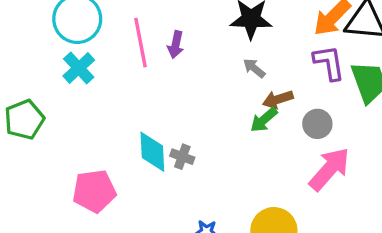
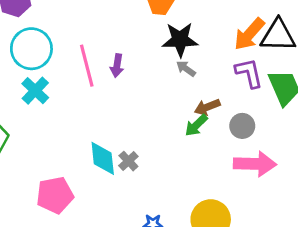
gray arrow: (254, 68) -> (186, 69), moved
gray cross: (182, 157) -> (128, 161), turned 30
pink arrow: (329, 169) -> (255, 164), turned 54

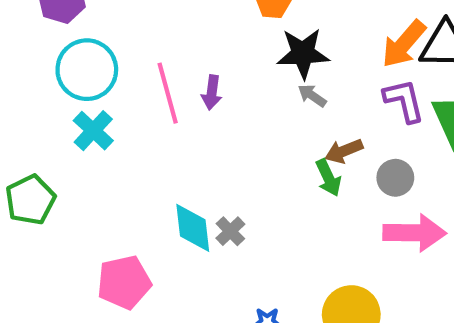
green arrow: (196, 125) -> (328, 178), turned -70

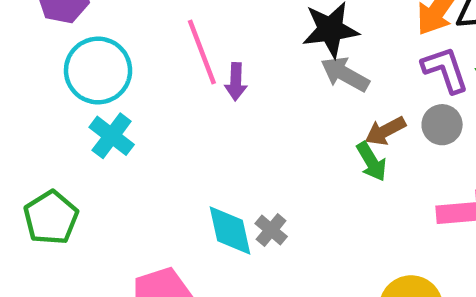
pink line: (168, 93) -> (202, 52), moved
gray arrow: (312, 96) -> (345, 74), size x1.5
gray circle: (395, 178) -> (442, 125), moved

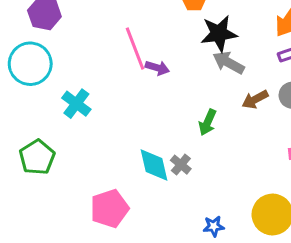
cyan circle: (98, 71) -> (30, 64), moved
purple arrow: (236, 82) -> (157, 68), turned -75
green arrow: (371, 161) -> (208, 122), moved, turned 55

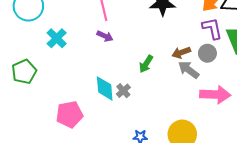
gray arrow: (229, 63) -> (189, 70), moved
purple arrow: (157, 68) -> (105, 36), moved

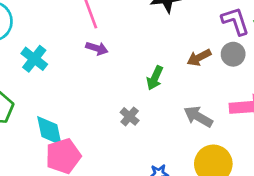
gray arrow: (189, 70) -> (198, 117), moved
cyan diamond: (105, 88) -> (49, 131), moved

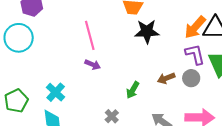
cyan cross: (34, 59) -> (56, 92), moved

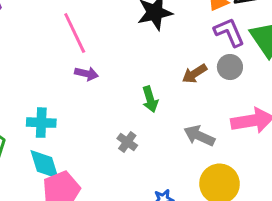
green arrow: (133, 90) -> (150, 99), turned -36
cyan cross: (56, 92) -> (41, 123), turned -30

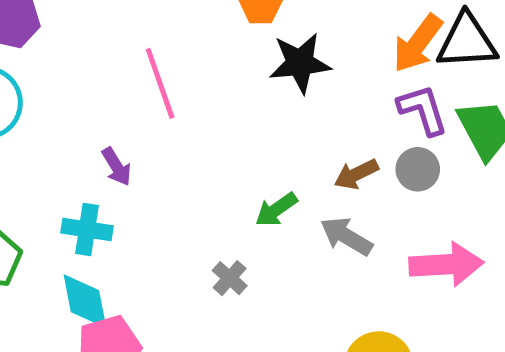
purple arrow: (87, 74) -> (117, 167), moved, turned 40
green arrow: (150, 99) -> (276, 210), turned 65
gray arrow: (199, 136) -> (346, 236), moved

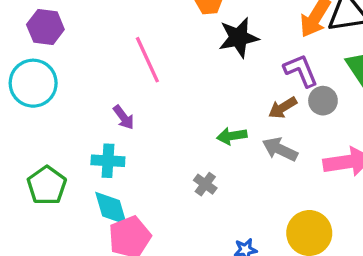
purple L-shape: (423, 110) -> (301, 71), moved
green arrow: (276, 210) -> (232, 136), turned 32

